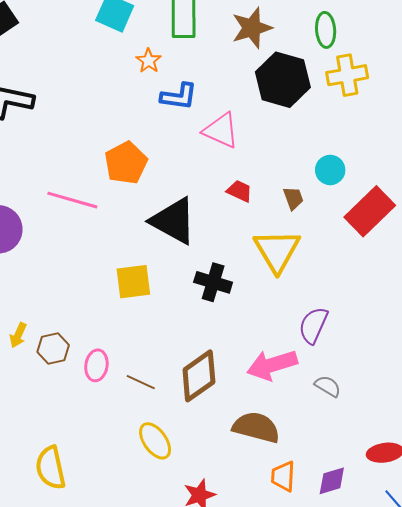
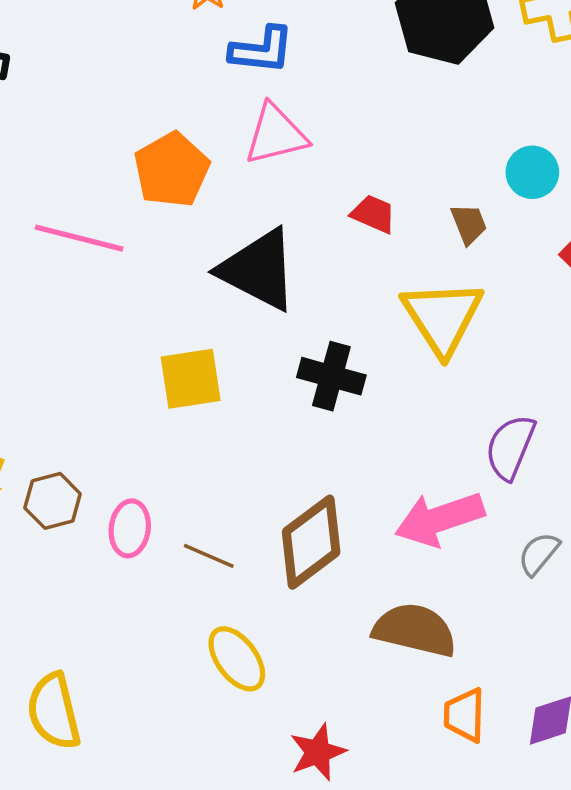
pink triangle: (221, 130) -> (276, 134), moved, turned -36
gray semicircle: (328, 386) -> (539, 554), turned -80

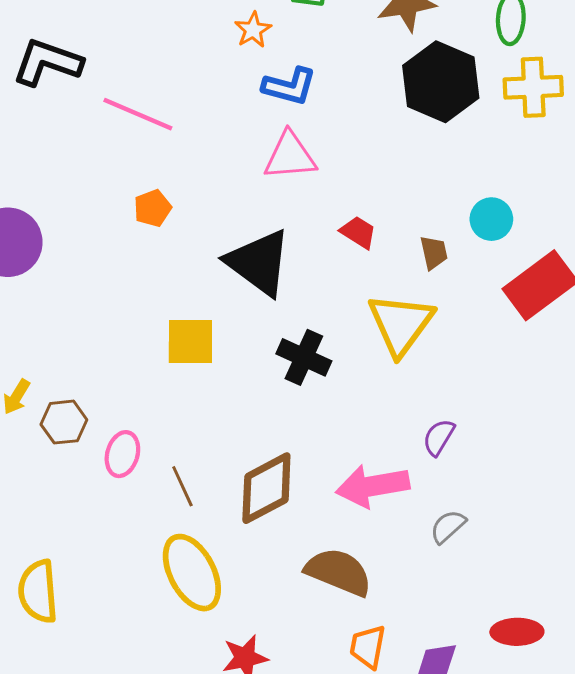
orange pentagon: (172, 170) -> (153, 208), moved, size x0.6
pink line: (79, 238) -> (138, 114), moved
purple semicircle: (510, 447) -> (439, 437), size x0.7
brown line: (209, 556) -> (182, 486), turned 33
yellow ellipse: (237, 659) -> (192, 573), size x1.4

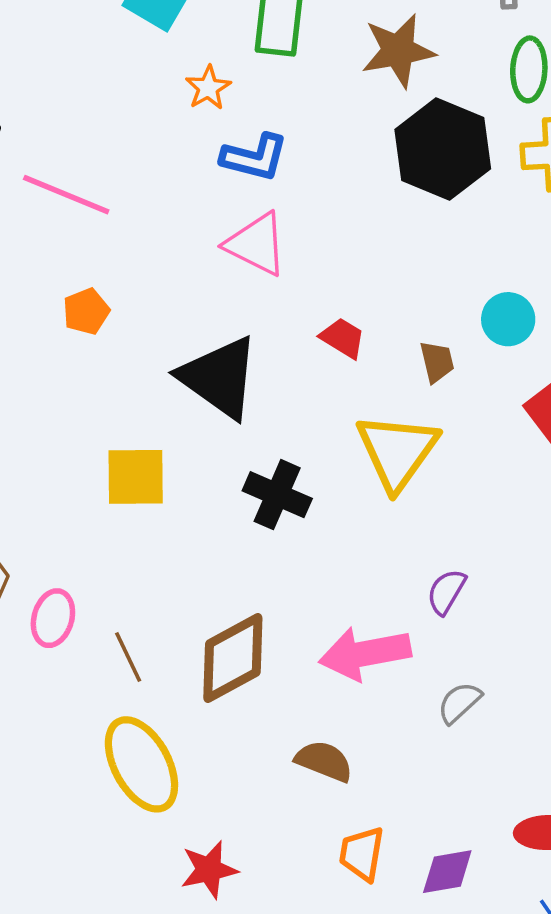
pink triangle: (290, 156) -> (256, 244), turned 32
brown semicircle: (339, 572) -> (324, 761), size x0.7

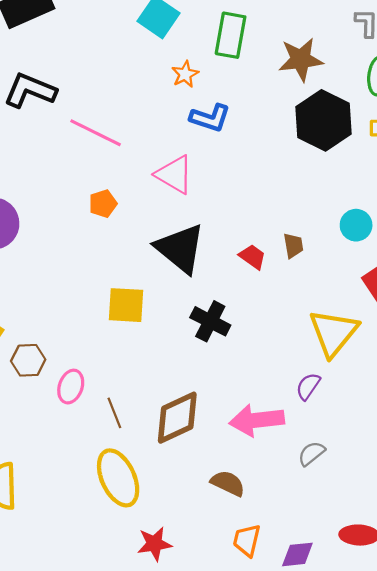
pink triangle: (256, 244) -> (174, 175), moved
red trapezoid: (343, 338) -> (252, 257), moved
brown trapezoid: (437, 362) -> (293, 246), moved
yellow triangle: (397, 451) -> (334, 333), moved

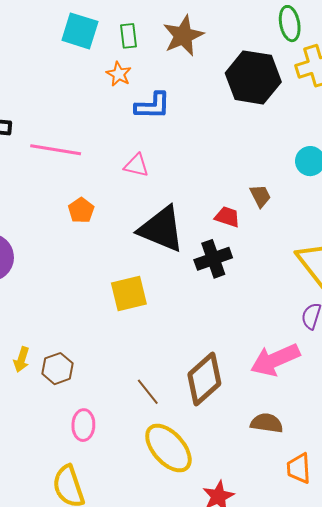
green rectangle: (231, 35) -> (128, 36), moved, size x0.6
brown star: (301, 59) -> (183, 36), moved
pink triangle: (174, 175) -> (136, 165), size x0.7
black cross: (210, 321) -> (213, 259), moved, turned -30
pink ellipse: (71, 387) -> (83, 425), moved

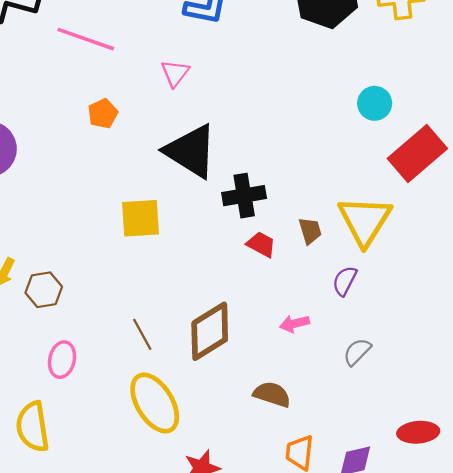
pink triangle: (136, 165) -> (175, 73), turned 44
brown trapezoid: (260, 196) -> (310, 231), moved
red trapezoid: (227, 217) -> (261, 244), moved
pink arrow: (275, 360) -> (294, 324), size x0.5

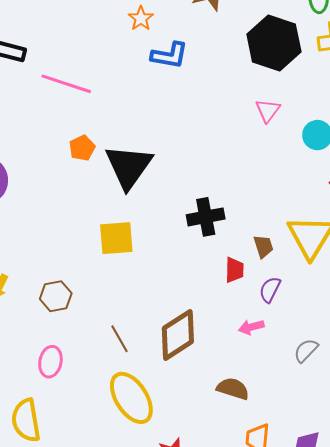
pink triangle: (175, 73) -> (268, 110), moved
black triangle: (191, 151) -> (129, 167), moved, turned 34
red trapezoid: (261, 244) -> (234, 270), moved, turned 64
purple semicircle: (345, 281) -> (270, 290), moved
brown hexagon: (44, 290) -> (56, 296), moved

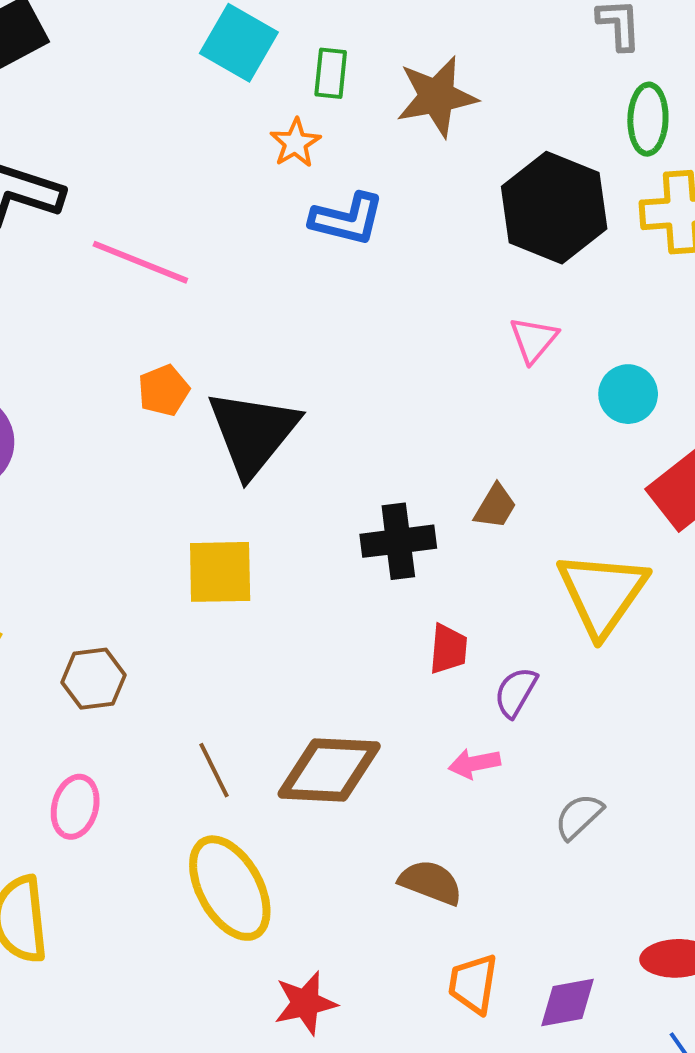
brown trapezoid: (263, 246) -> (495, 506), moved, turned 45
brown diamond: (178, 335) -> (329, 770), turned 32

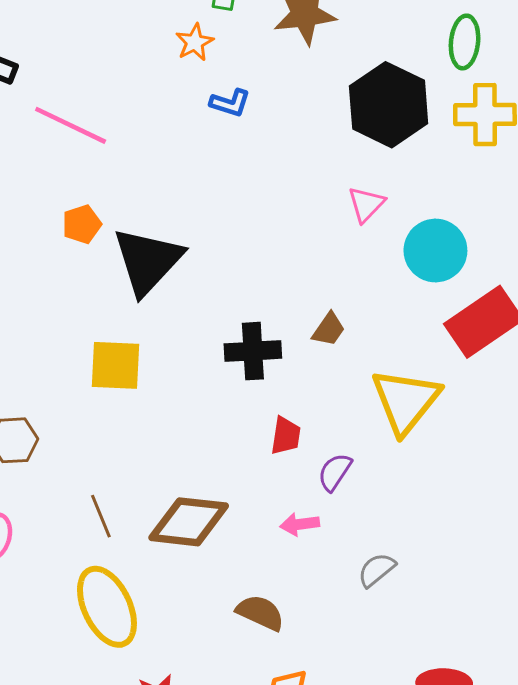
blue L-shape: (347, 219) -> (230, 103), size x0.7
cyan circle: (628, 394) -> (435, 250), size x1.4

